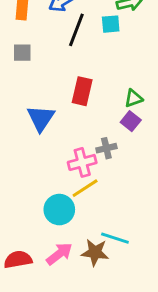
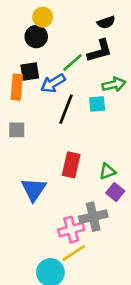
green triangle: (134, 98) -> (107, 171), moved
gray cross: (106, 148) -> (93, 217), size x1.5

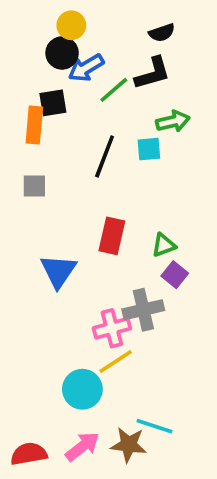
blue arrow: (53, 83) -> (86, 68), moved

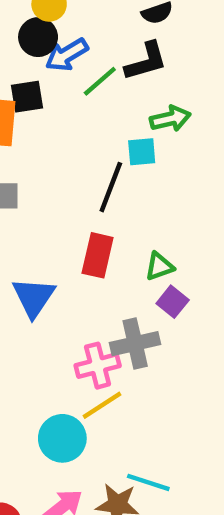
black line: (105, 156) -> (111, 187), moved

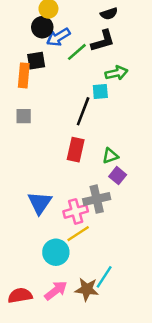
blue triangle: (34, 297) -> (40, 203), moved
cyan line: (148, 482) -> (104, 277), turned -75

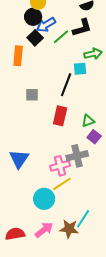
black square: (36, 61) -> (35, 38), moved, turned -35
gray square: (24, 116) -> (32, 95), moved
blue triangle: (40, 203) -> (19, 159), moved

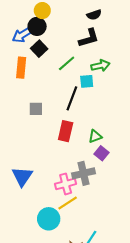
blue arrow: (46, 25) -> (22, 35), moved
green line: (61, 37) -> (67, 63), moved

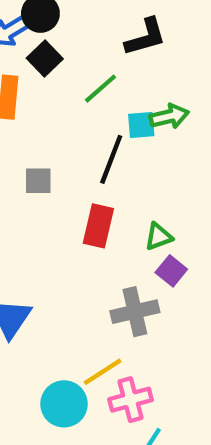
green arrow: (100, 66) -> (169, 116), moved
pink cross: (66, 184) -> (131, 400), moved

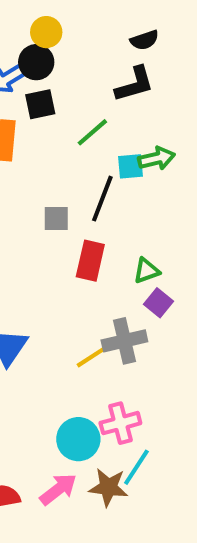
black square: (45, 59) -> (40, 104), turned 32
gray square: (38, 181) -> (56, 219), moved
yellow line: (103, 372) -> (94, 355), moved
cyan circle: (64, 404) -> (78, 439), moved

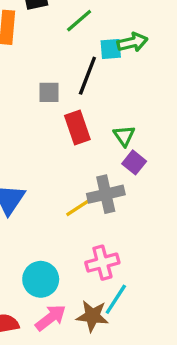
red rectangle: (90, 261) -> (77, 127), turned -32
green triangle: (147, 271) -> (124, 136), turned -45
cyan circle: (78, 439) -> (41, 279), moved

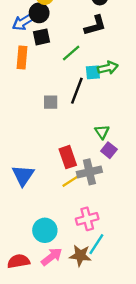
red rectangle: (77, 127) -> (68, 157), moved

